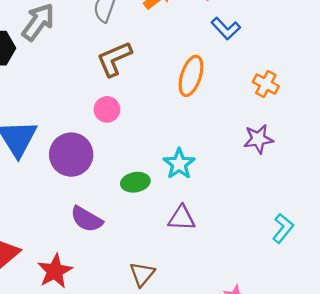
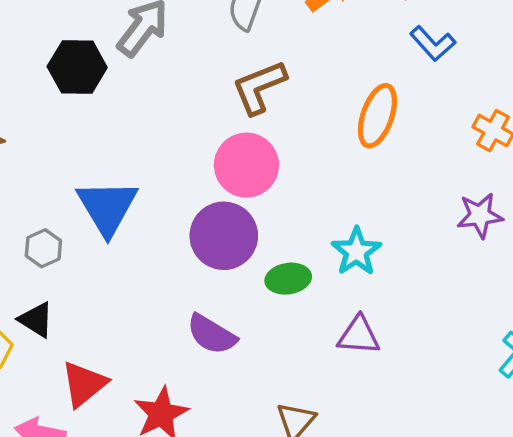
pink circle: (107, 109) -> (246, 165), size x1.6
purple circle: (71, 155) -> (224, 236), moved

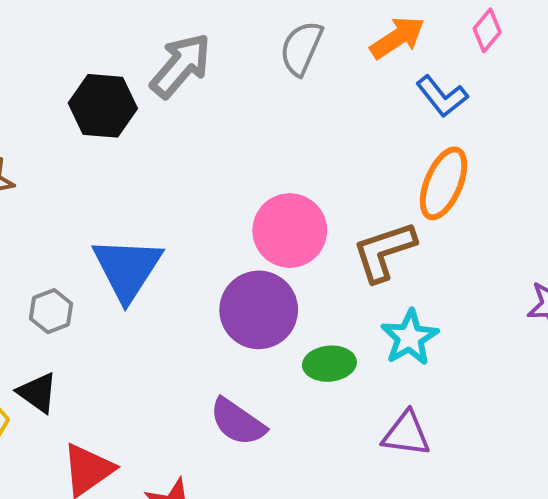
blue L-shape: (433, 43) -> (442, 96), moved
brown L-shape: (259, 87) -> (384, 251), moved

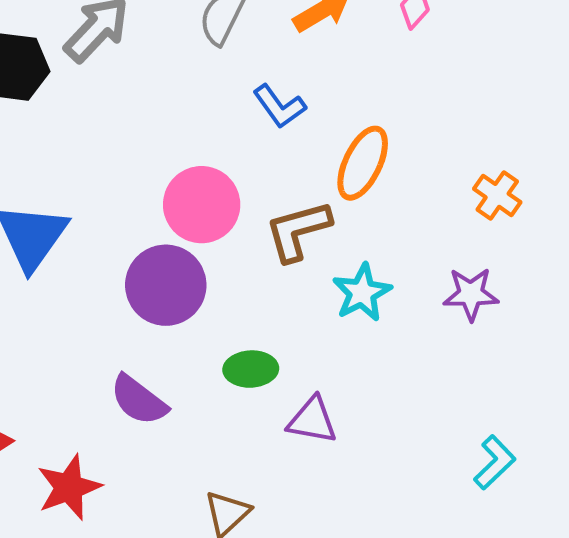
blue L-shape: (442, 96) -> (279, 106), moved
cyan star: (410, 337) -> (362, 293), moved
green ellipse: (329, 364) -> (251, 369), moved

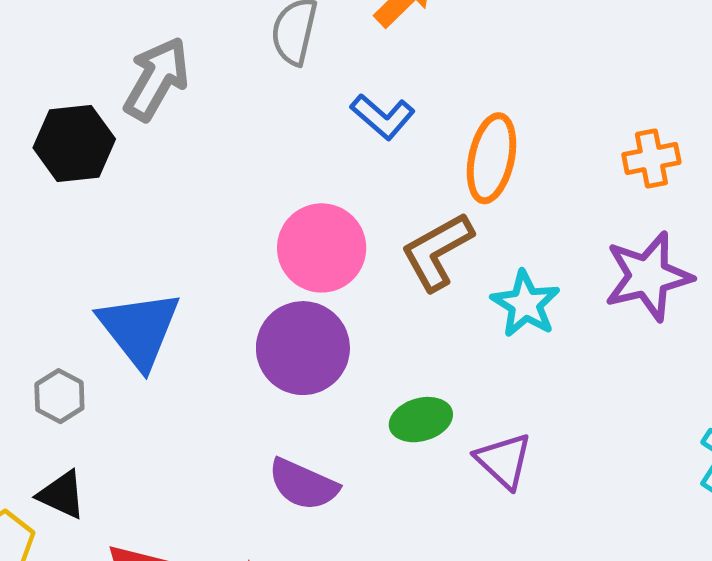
orange cross: (497, 195) -> (651, 158), turned -33
purple star: (471, 294) -> (648, 276), size x1.4
purple triangle: (312, 420) -> (504, 461), turned 46

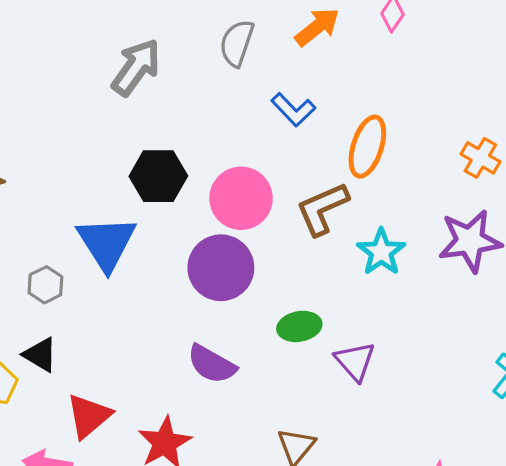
black hexagon: (74, 143) -> (158, 176), moved
orange cross: (651, 158) -> (480, 158), turned 36

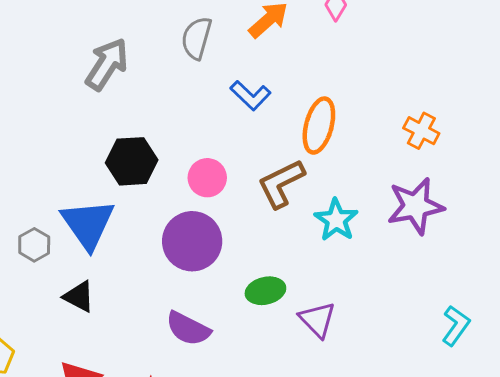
pink circle: (241, 198) -> (207, 178), size x0.7
gray hexagon: (45, 285) -> (34, 245), moved
black triangle: (40, 355) -> (79, 296), moved

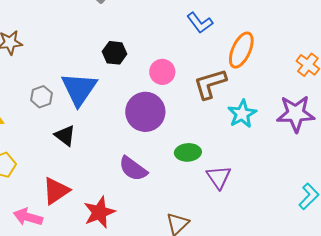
black hexagon: (132, 161) -> (115, 53), size x0.7

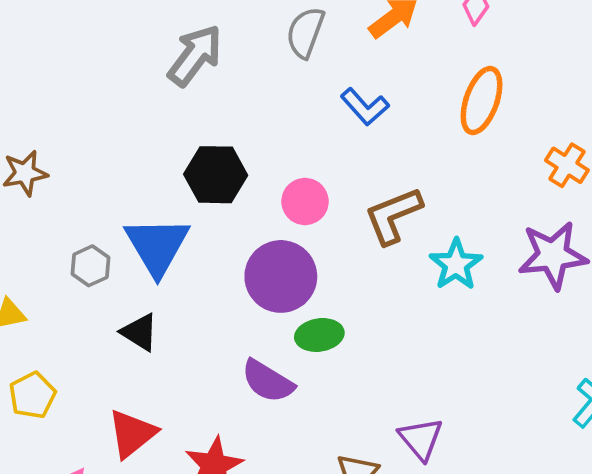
orange ellipse: (241, 50) -> (482, 100), moved
black hexagon: (115, 53) -> (216, 175), size x1.4
green ellipse: (188, 152) -> (319, 335), moved
purple triangle: (219, 177) -> (421, 439), moved

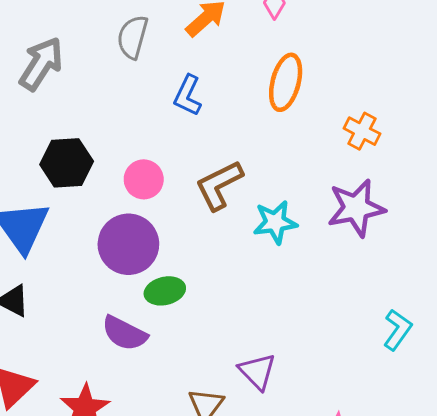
blue L-shape: (365, 107) -> (188, 95), turned 72
cyan star: (456, 264) -> (275, 222), turned 30

